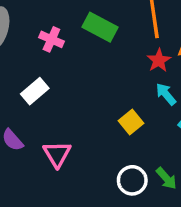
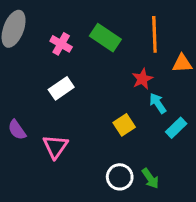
red star: (159, 60) -> (142, 79), moved
white rectangle: (35, 91) -> (61, 88), moved

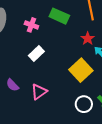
yellow square: (124, 125) -> (81, 70), size x1.6
pink triangle: (55, 147) -> (39, 92), turned 30

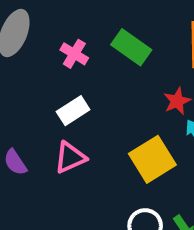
pink triangle: (39, 92) -> (70, 158), moved

